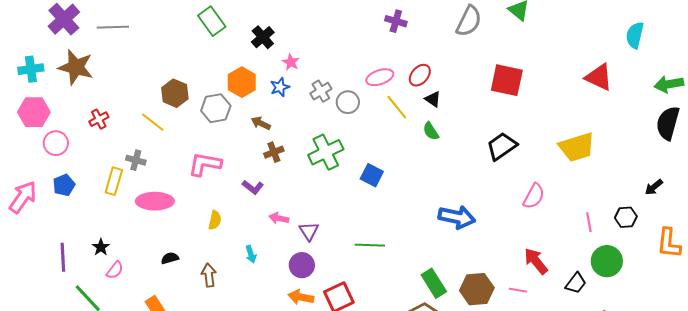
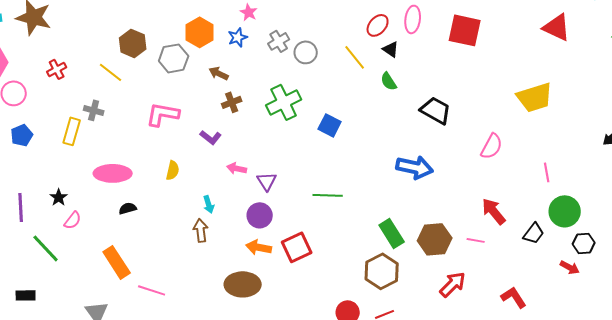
pink ellipse: (380, 77) -> (413, 19), moved, turned -64
black trapezoid: (502, 146) -> (436, 110), moved, turned 64
pink ellipse: (155, 201) -> (113, 173), moved
black hexagon: (626, 217) -> (584, 243), moved
brown arrow: (209, 275) -> (201, 230), moved

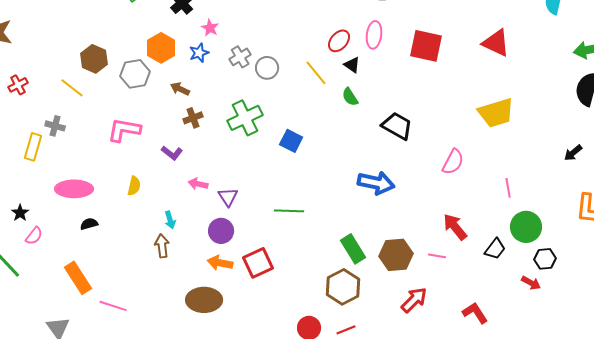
red triangle: (557, 27) -> (496, 43), moved

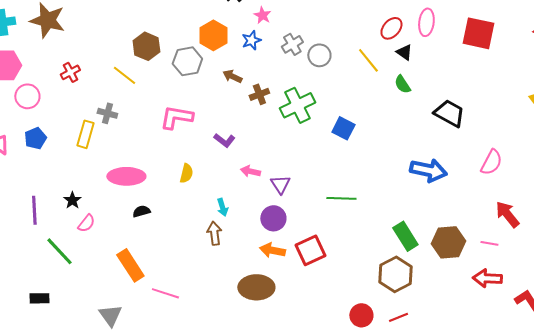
brown cross: (193, 118) -> (259, 94), moved
pink semicircle: (453, 162) -> (491, 162), moved
red arrow: (414, 300) -> (487, 278), moved, turned -132

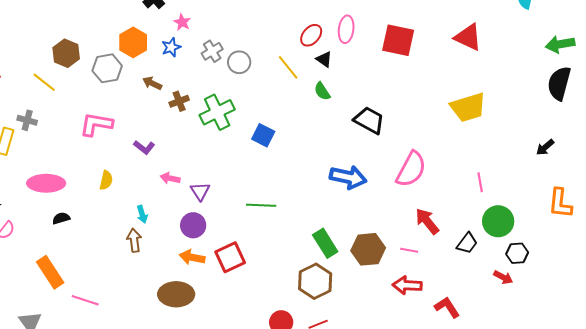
pink semicircle: (491, 162) -> (411, 169), size x1.4

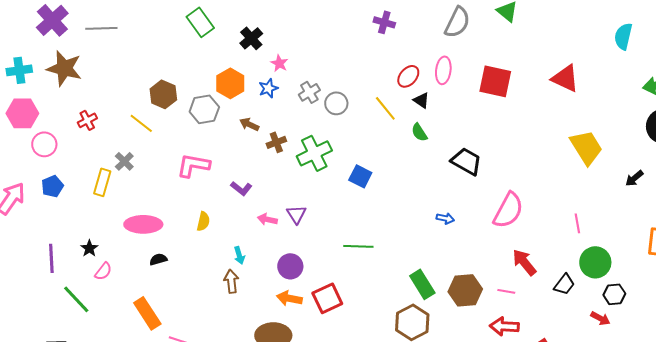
yellow trapezoid: (468, 107) -> (586, 147), moved, turned -105
gray cross: (27, 120) -> (124, 161), turned 30
black arrow: (545, 147) -> (634, 178), moved
blue arrow: (348, 177) -> (445, 218), size x0.5
purple triangle: (200, 191) -> (296, 214), moved

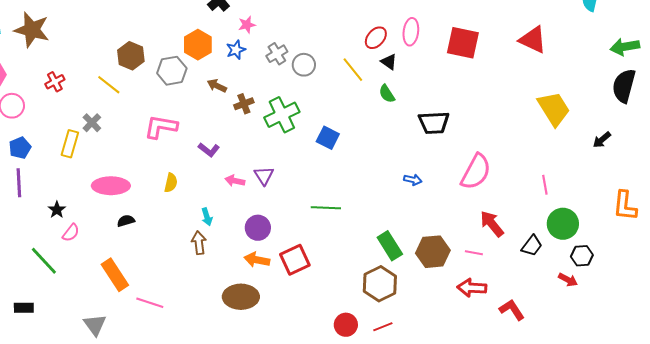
pink star: (279, 63) -> (247, 25), turned 30
black trapezoid: (466, 161) -> (434, 123), turned 148
purple line: (51, 258) -> (19, 183), moved

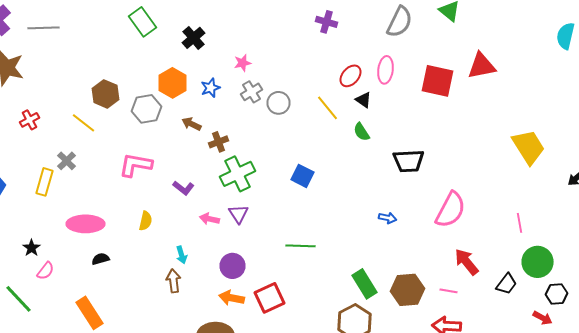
pink star: (247, 25) -> (242, 63), moved
red triangle: (533, 40) -> (482, 66), moved, turned -36
green cross: (282, 115) -> (238, 174), moved

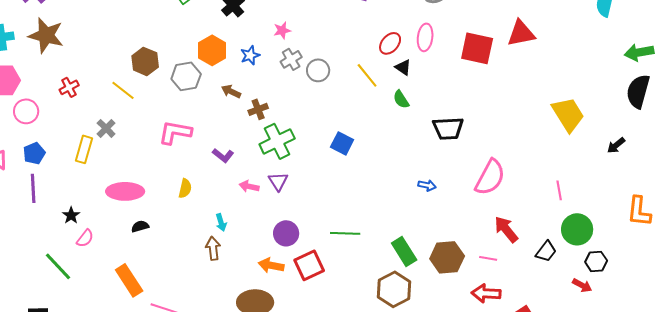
green line: (300, 246) -> (345, 233), moved
purple circle: (232, 266) -> (286, 233), moved

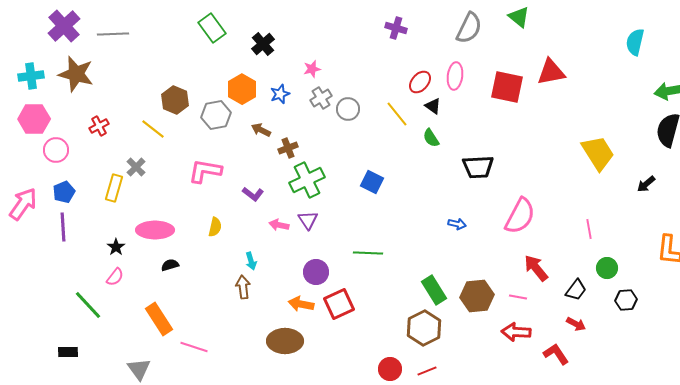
black star: (71, 215) -> (116, 247), moved
green circle: (577, 229) -> (607, 268), size x0.7
green line: (345, 233) -> (368, 253), moved
red arrow: (582, 285) -> (576, 324), moved

